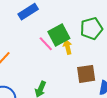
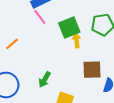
pink line: (46, 44) -> (40, 17), moved

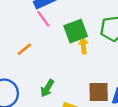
orange line: (12, 44) -> (24, 49), moved
brown square: (92, 70) -> (99, 92), moved

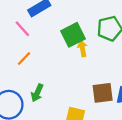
pink line: (43, 19) -> (22, 29), moved
green arrow: (47, 88) -> (37, 93), moved

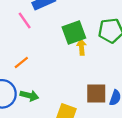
orange line: (24, 59) -> (21, 63), moved
green arrow: (37, 93) -> (29, 96), moved, turned -108

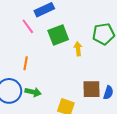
green square: (74, 33) -> (58, 35), moved
orange line: (21, 63) -> (26, 63), turned -40

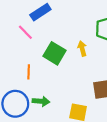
green square: (58, 35) -> (55, 53), moved, turned -30

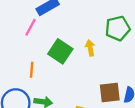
pink line: (25, 32) -> (30, 27), turned 70

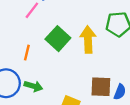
yellow arrow: (90, 48) -> (88, 40), size x1.6

